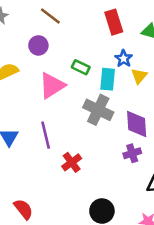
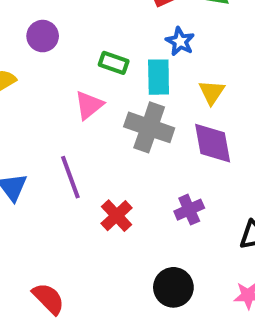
yellow triangle: (139, 76) -> (212, 92), moved
pink triangle: (52, 86) -> (89, 105), moved, size x0.7
purple cross: (132, 153) -> (189, 210), moved

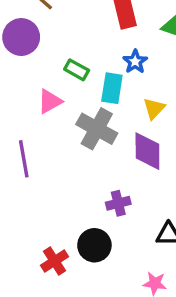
purple circle: (43, 36) -> (21, 37), size x1.4
red cross: (117, 216) -> (54, 261), moved
black circle: (173, 287) -> (94, 245), moved

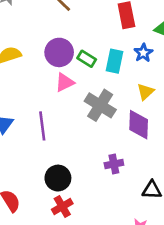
purple circle: (21, 37) -> (59, 52), moved
blue star: (135, 62) -> (143, 53), moved
cyan rectangle: (112, 88) -> (115, 61), moved
black circle: (94, 245) -> (58, 178), moved

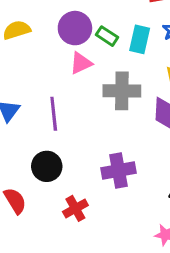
gray cross: (100, 105) -> (122, 91), turned -32
purple cross: (114, 164) -> (118, 171), moved, size x1.5
black circle: (58, 178) -> (47, 166), moved

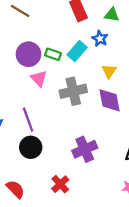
cyan rectangle: (140, 39) -> (77, 51), turned 42
pink triangle: (81, 63) -> (39, 78), turned -36
black circle: (47, 166) -> (31, 147), moved

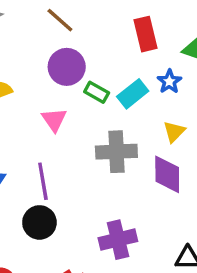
purple circle: (28, 54) -> (67, 67), moved
pink triangle: (39, 78) -> (54, 120), moved

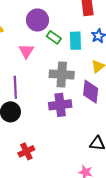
cyan rectangle: (133, 94) -> (75, 41), turned -60
purple cross: (118, 240) -> (60, 105), moved

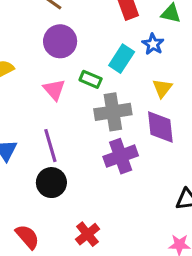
green rectangle: (54, 37) -> (91, 79), moved
cyan rectangle: (75, 41) -> (122, 59), turned 48

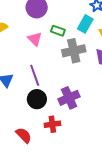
cyan rectangle: (122, 59) -> (85, 24), moved
purple cross: (121, 156) -> (69, 98), moved
red cross: (87, 234) -> (52, 124), moved, turned 35

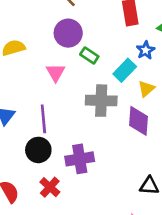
green rectangle: (58, 31) -> (89, 55), moved
red cross: (52, 124) -> (50, 187), turned 35

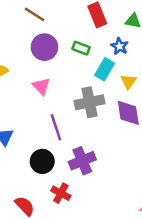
green rectangle: (89, 55) -> (81, 48), moved
purple line: (43, 119) -> (56, 127), moved

